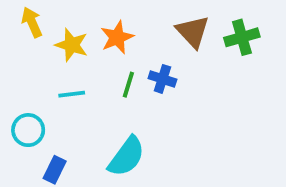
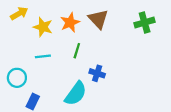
yellow arrow: (32, 22) -> (19, 13), turned 84
brown triangle: (193, 32) -> (98, 19), moved
blue cross: (162, 79) -> (97, 73), moved

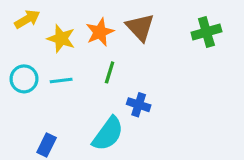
cyan circle: (17, 78) -> (24, 79), moved

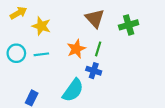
orange star: (100, 32) -> (76, 49), moved
green cross: (206, 32) -> (129, 25), moved
green line: (110, 72) -> (98, 49), moved

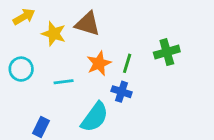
brown triangle: (95, 18) -> (88, 24), moved, turned -30
green cross: (129, 25) -> (167, 52), moved
cyan line: (41, 54) -> (64, 82), moved

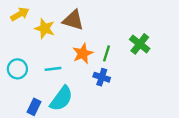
green cross: (167, 52) -> (140, 44), turned -36
cyan circle: (21, 69) -> (17, 69), moved
cyan semicircle: (95, 117) -> (61, 99), moved

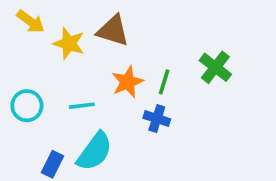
yellow arrow: (20, 14) -> (31, 22), turned 66

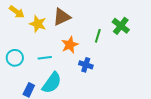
brown triangle: (113, 31) -> (62, 17), turned -42
green cross: (215, 67) -> (121, 26), moved
green line: (164, 82) -> (98, 36), moved

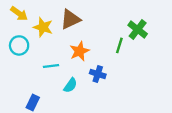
green line: (98, 36) -> (119, 45), moved
cyan circle: (15, 58) -> (19, 45), moved
cyan semicircle: (52, 83) -> (70, 85), moved, size x0.6

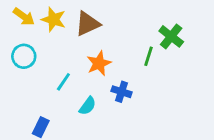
yellow star: (43, 27) -> (54, 19), moved
cyan line: (51, 66) -> (63, 82), turned -49

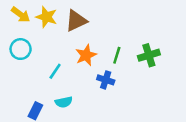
green cross: (171, 36) -> (149, 55), moved, turned 35
green line: (148, 56) -> (117, 55), moved
cyan semicircle: (88, 106) -> (64, 102), moved, turned 42

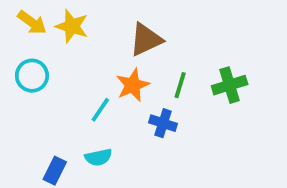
brown triangle: (76, 21) -> (146, 40), moved
cyan line: (55, 71) -> (100, 110), moved

